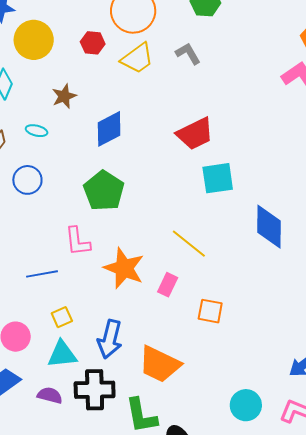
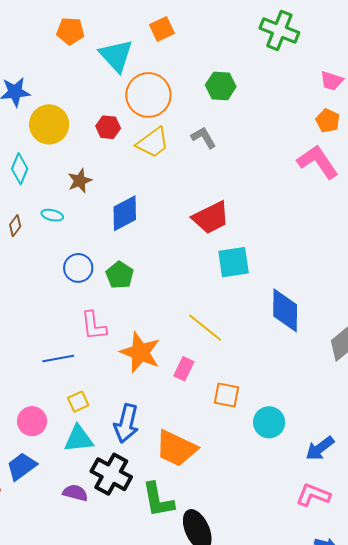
blue circle: (27, 180) -> (78, 268), moved
green pentagon: (104, 191) -> (120, 275), size x0.7
black cross: (95, 390) -> (111, 474), turned 30
purple semicircle: (50, 395) -> (75, 493), moved
cyan circle: (246, 405) -> (269, 422), moved

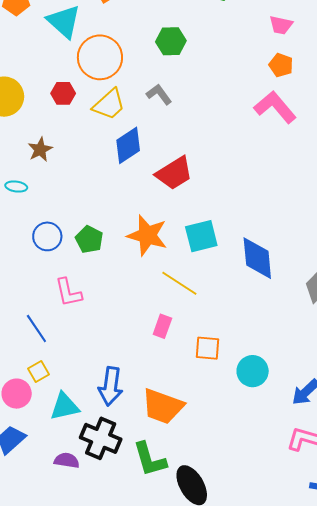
blue diamond: (125, 213) -> (128, 145), moved
cyan square: (234, 262) -> (201, 236), moved
orange star: (140, 352) -> (147, 235), moved
blue line: (58, 358) -> (36, 328), turned 72
yellow square: (78, 402) -> (39, 371), moved

